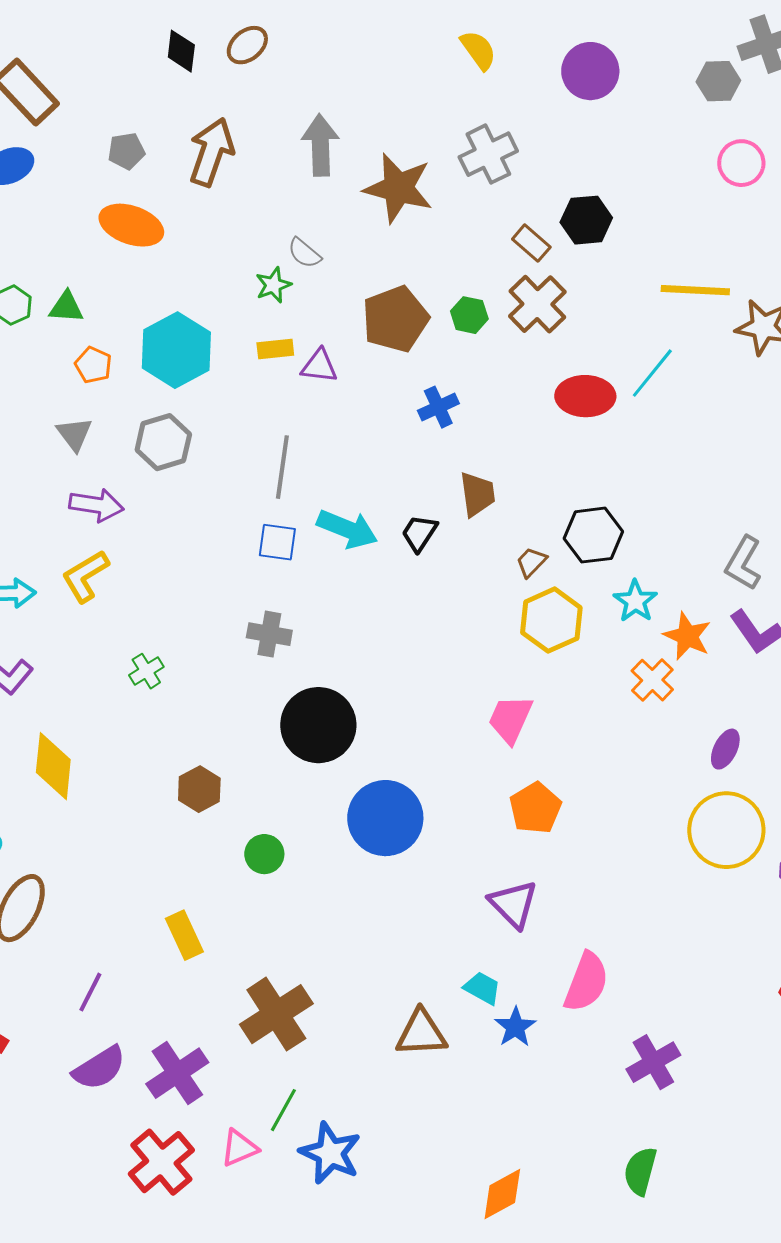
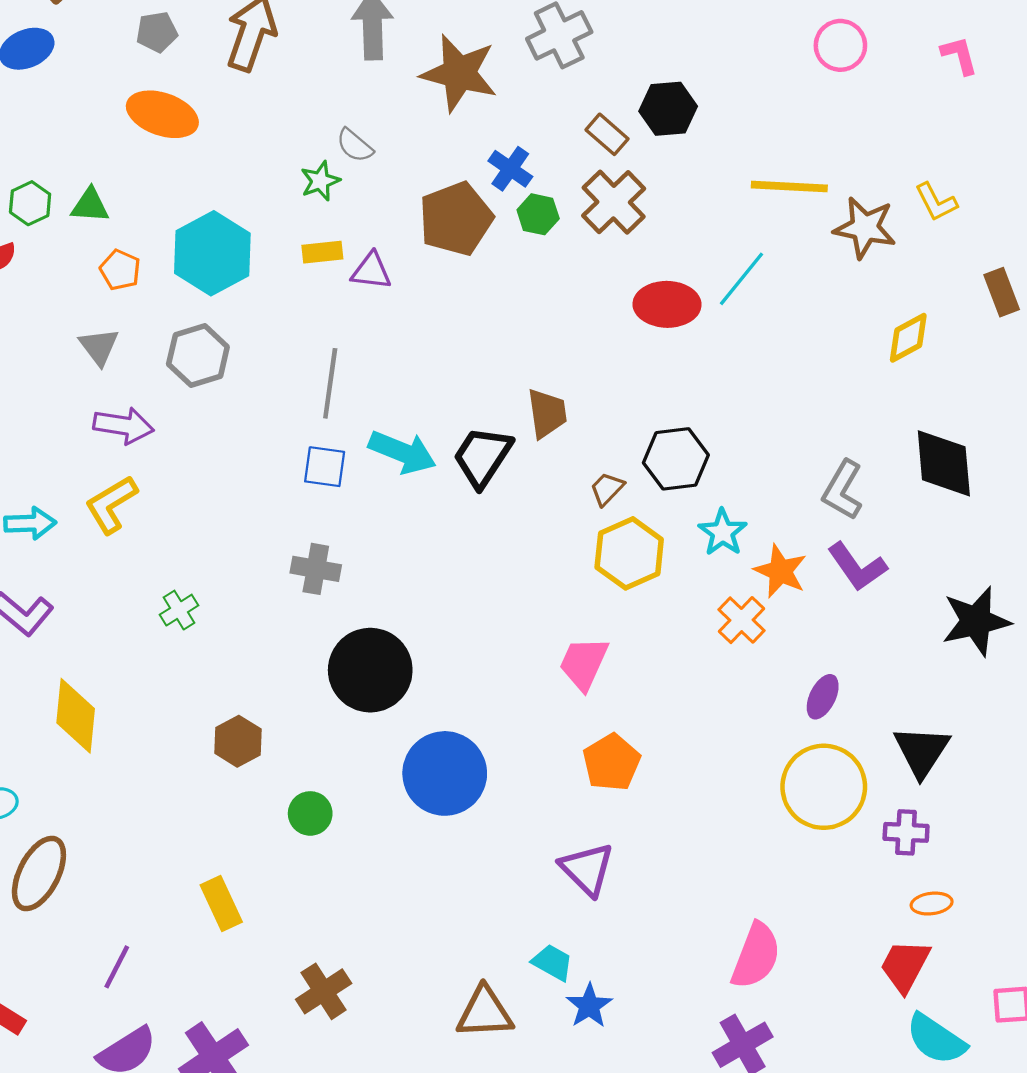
blue cross: (438, 407) -> (510, 169), moved, turned -30
black trapezoid: (419, 533) -> (482, 457), size x1.5
pink semicircle: (586, 982) -> (756, 956), moved
brown cross: (276, 1014) -> (324, 991), size x0.7

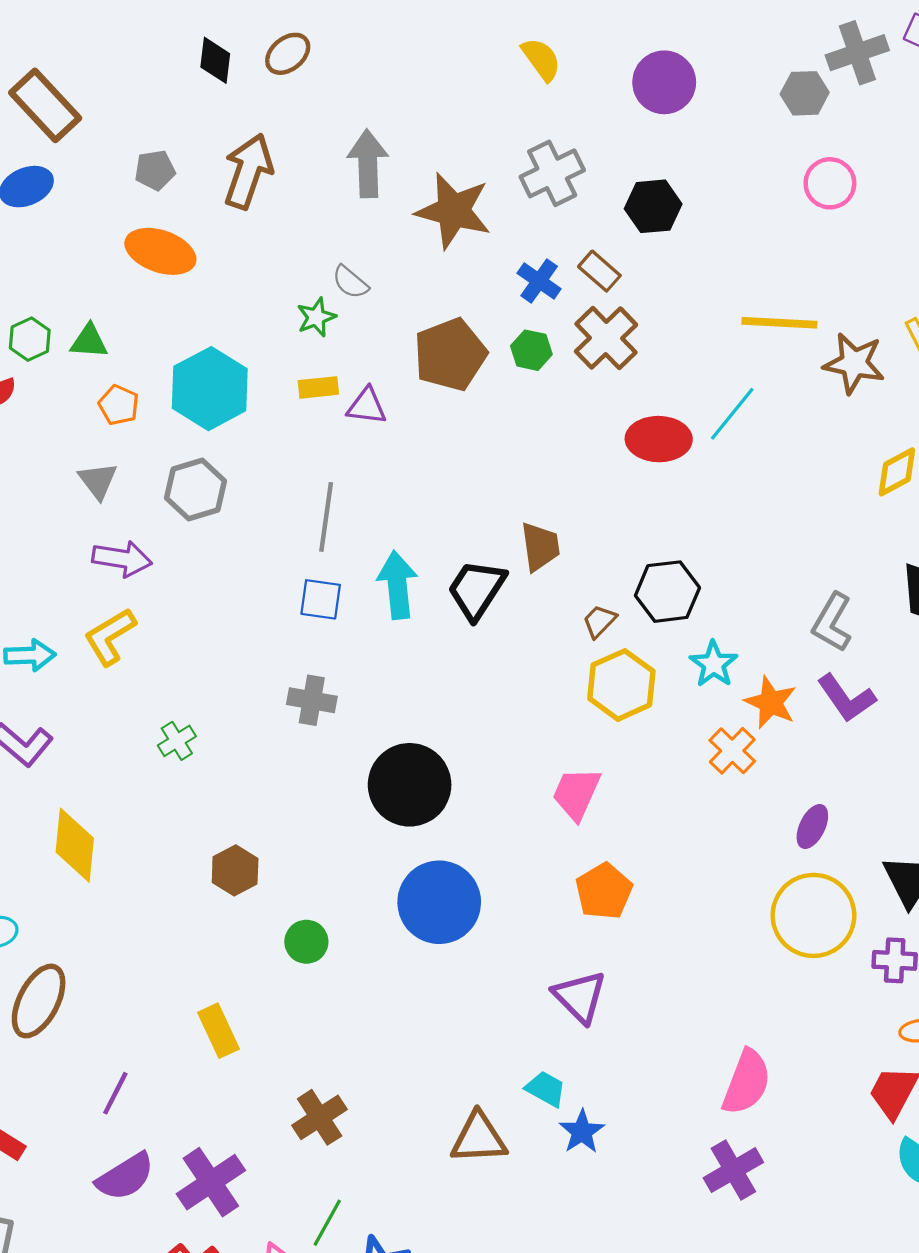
black hexagon: (668, 109) -> (653, 206), moved
blue cross: (510, 169) -> (539, 281), moved
cyan arrow: (402, 452) -> (397, 585), turned -118
black circle: (370, 670) -> (410, 785), moved

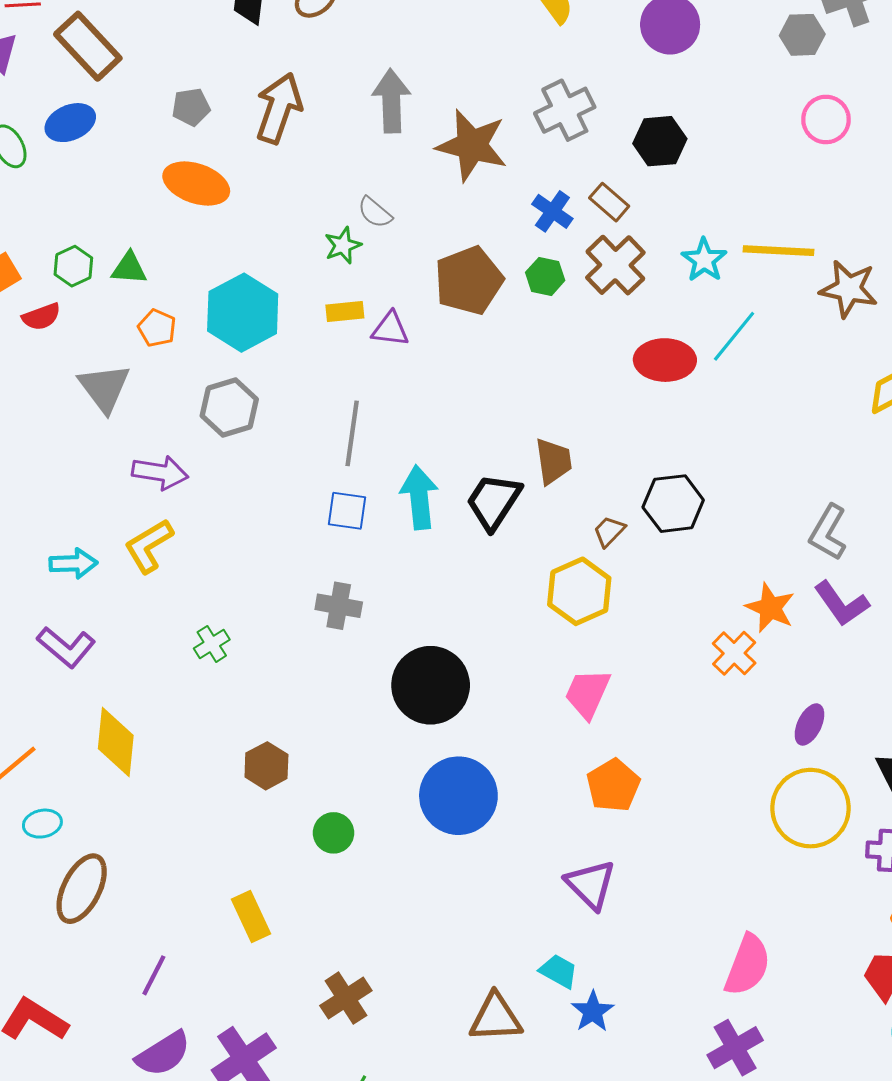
gray triangle: (98, 481) -> (104, 388), moved, size x1.4
cyan star: (714, 664) -> (704, 260), moved
yellow hexagon: (621, 685) -> (579, 591), moved

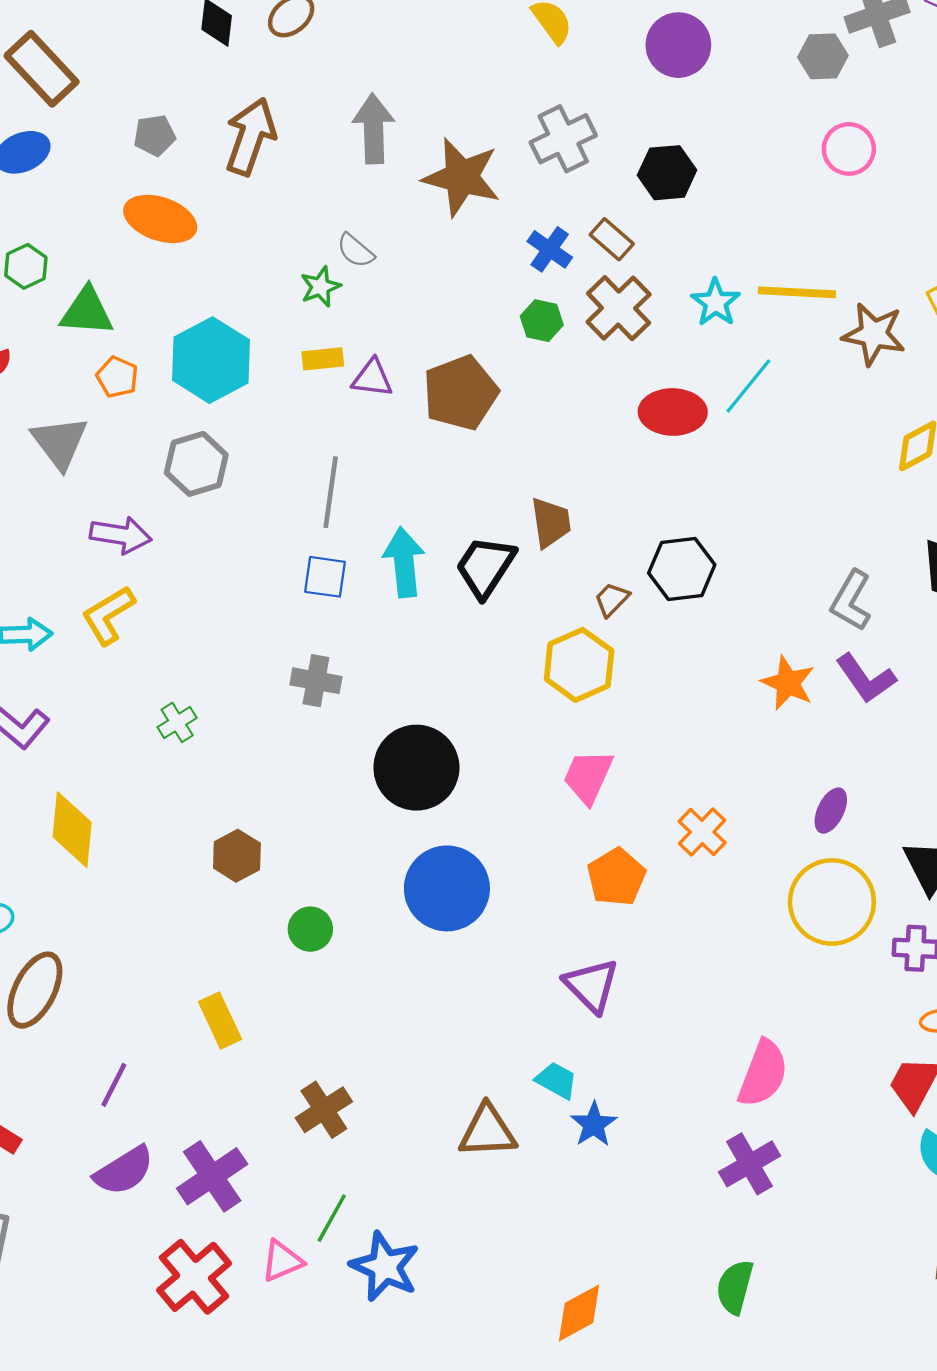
green hexagon: (73, 266) -> (26, 266), moved
green triangle: (129, 268) -> (87, 312), size x1.4
brown pentagon: (469, 281) -> (460, 393), moved
orange cross: (734, 653) -> (702, 832), moved

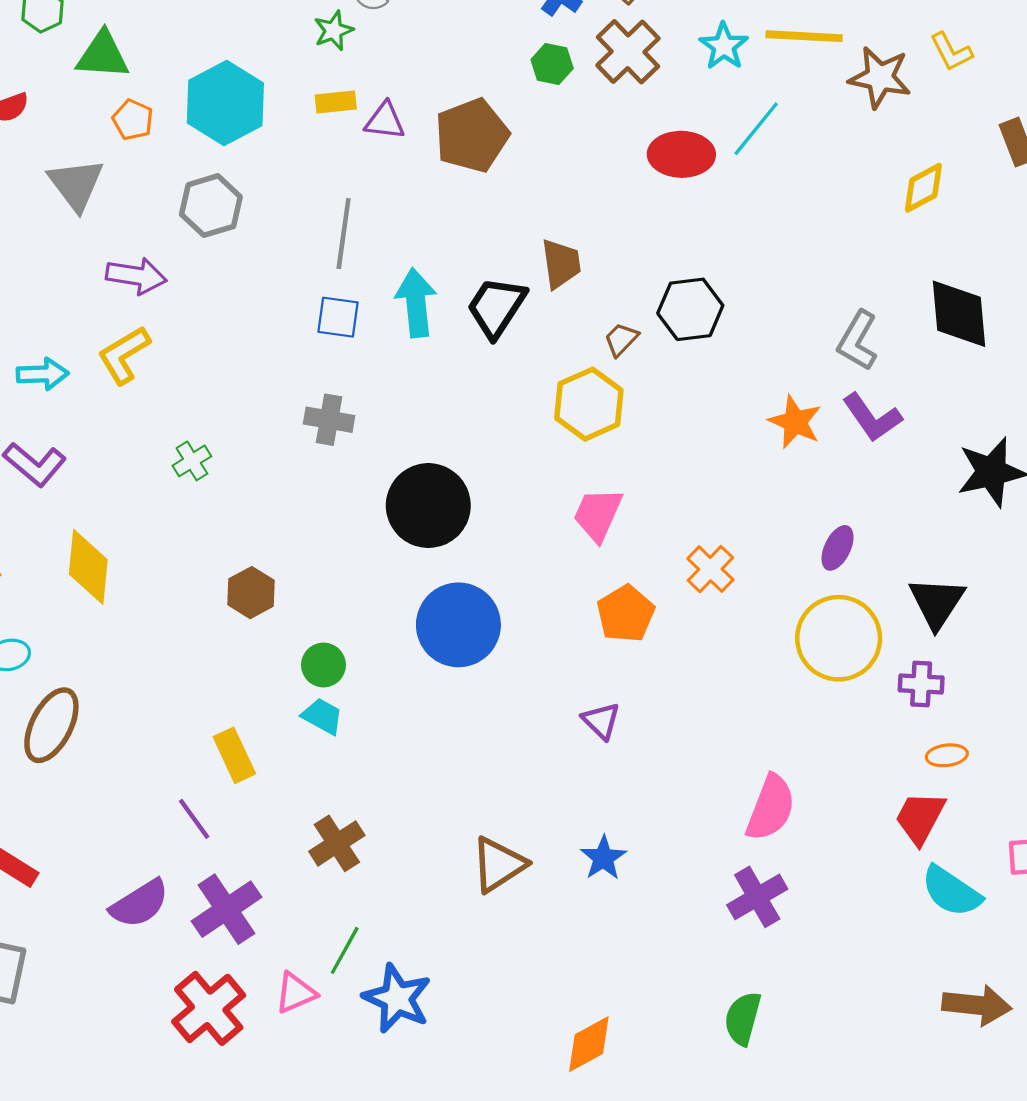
purple triangle: (591, 986) -> (601, 721), size x0.7
cyan trapezoid: (556, 1080) -> (322, 716), moved
purple line: (114, 1085) -> (194, 819), moved, turned -63
brown triangle: (488, 1131) -> (499, 865), turned -30

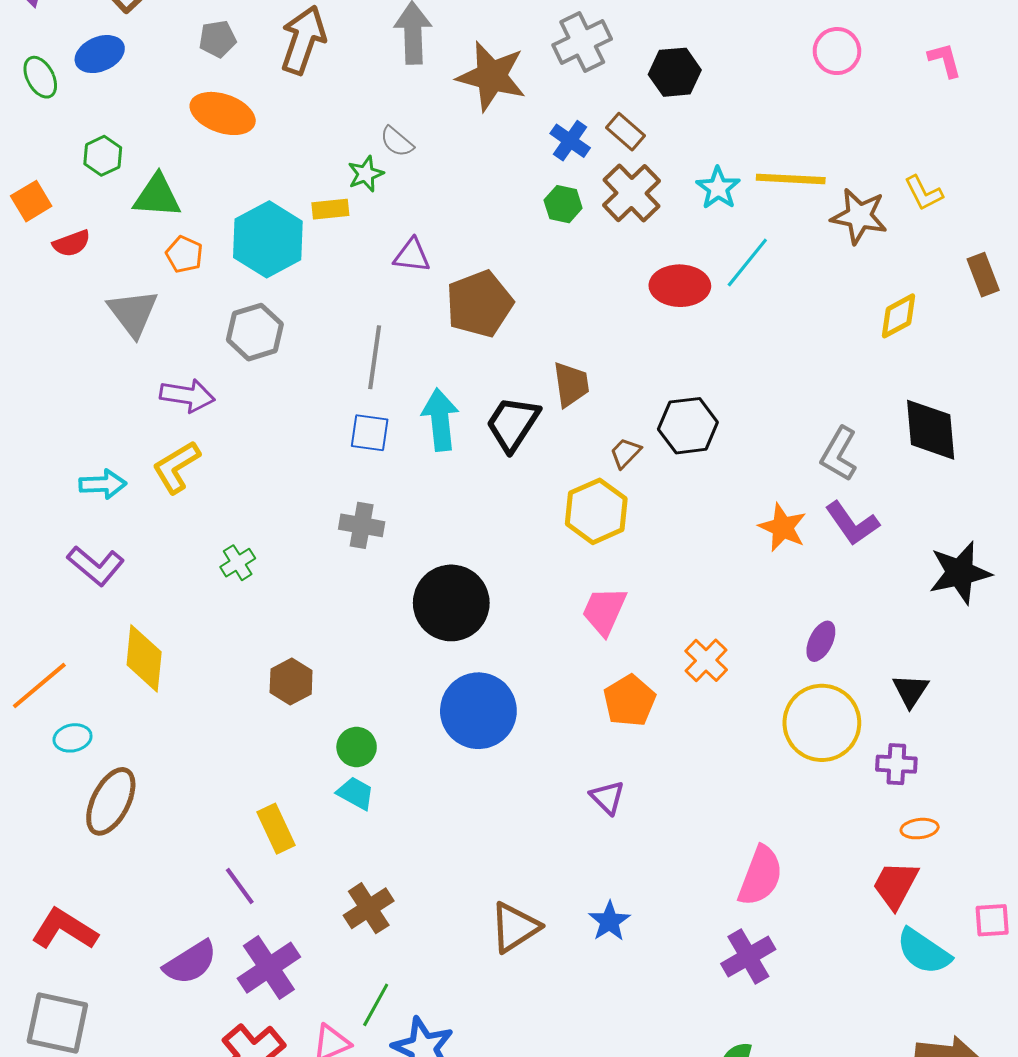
yellow rectangle: (336, 102) -> (330, 209), moved
brown pentagon: (472, 135) -> (479, 304), moved
black triangle: (937, 603) -> (911, 691), size x0.7

